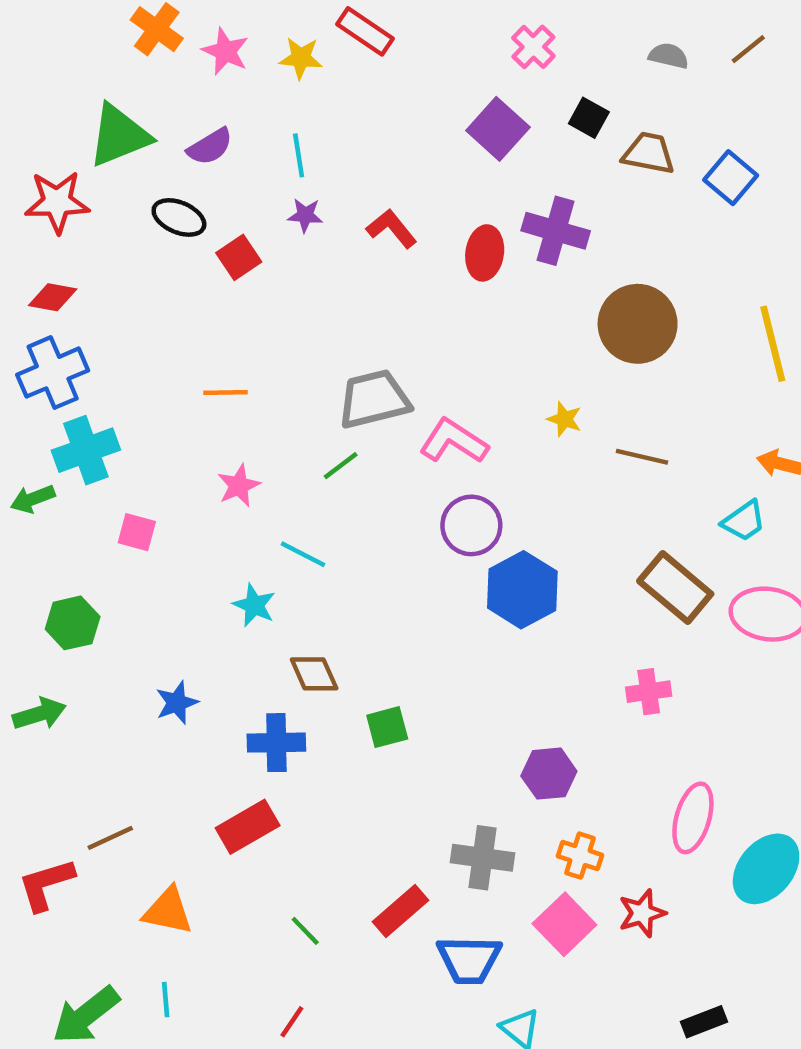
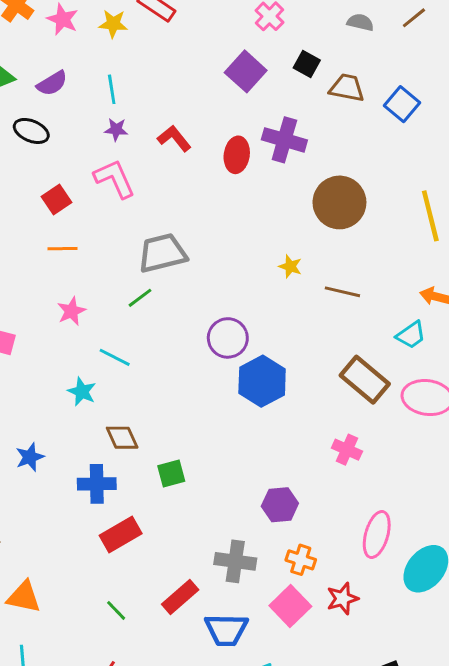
red square: (239, 257) -> (57, 199), moved
pink L-shape: (454, 441) -> (115, 179), moved, turned 33
pink cross: (649, 692) -> (347, 450), turned 32
red rectangle: (248, 827) -> (121, 535), moved

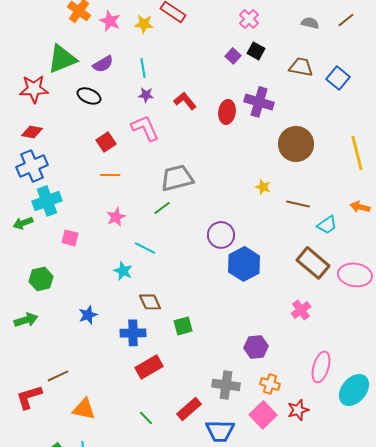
black square: (307, 64) -> (256, 51), moved
purple square: (246, 71) -> (233, 56), size x0.6
cyan trapezoid: (411, 335) -> (327, 225), moved
pink cross: (347, 450) -> (301, 310), turned 30

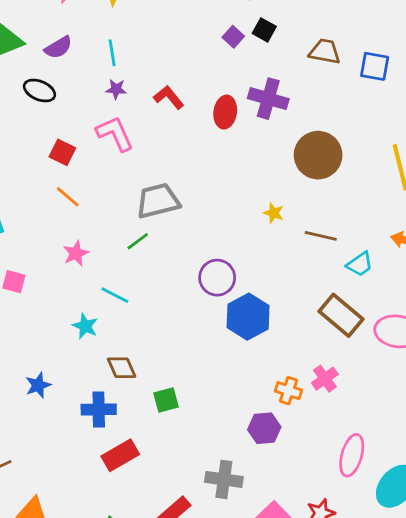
blue square: (338, 78) -> (375, 66), turned -30
red square: (106, 142) -> (62, 152), turned -30
orange line: (110, 175) -> (68, 197), turned 42
orange cross: (270, 384) -> (288, 391), moved

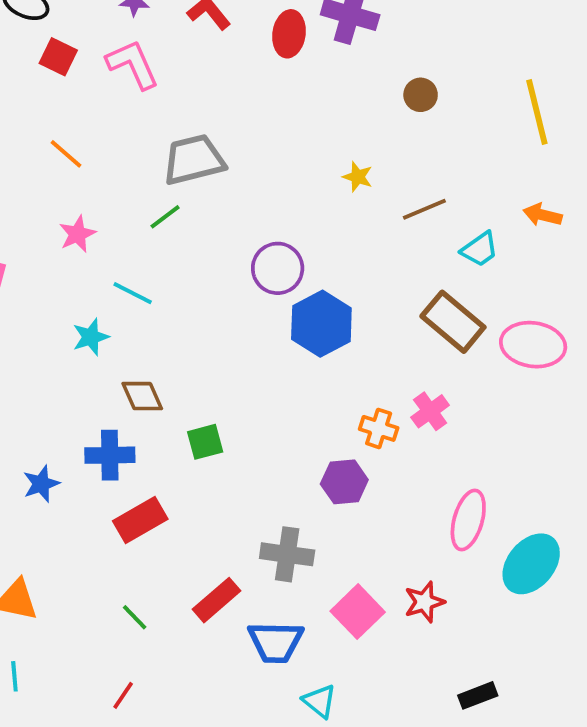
red square: (62, 152) -> (58, 57), moved
brown circle: (318, 155) -> (421, 95), size x0.5
brown line: (321, 236) -> (424, 209), turned -36
cyan star: (85, 326) -> (91, 337), turned 30
blue star: (38, 385) -> (41, 484), moved

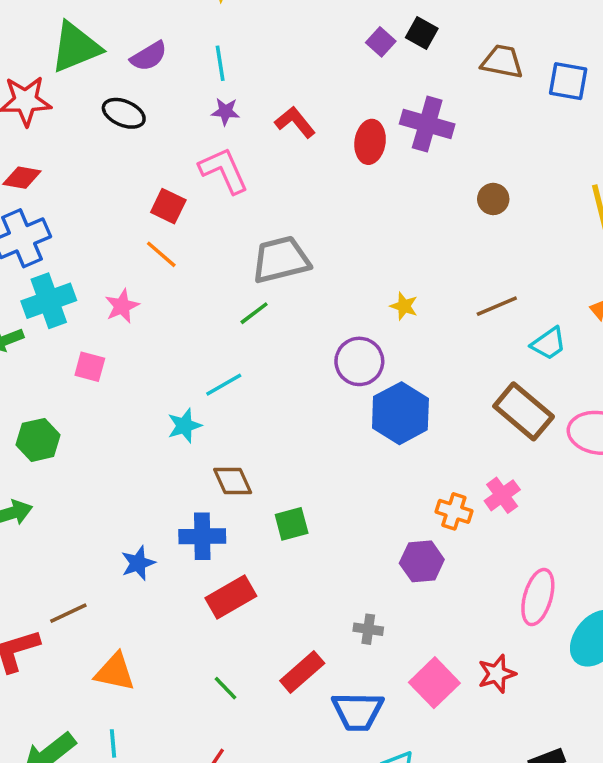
red square: (58, 57) -> (168, 206), moved
yellow star: (358, 177) -> (404, 306), moved
pink star: (77, 234) -> (122, 306), moved
cyan line: (133, 293) -> (224, 385), turned -57
gray cross: (287, 554) -> (368, 629), size x0.6

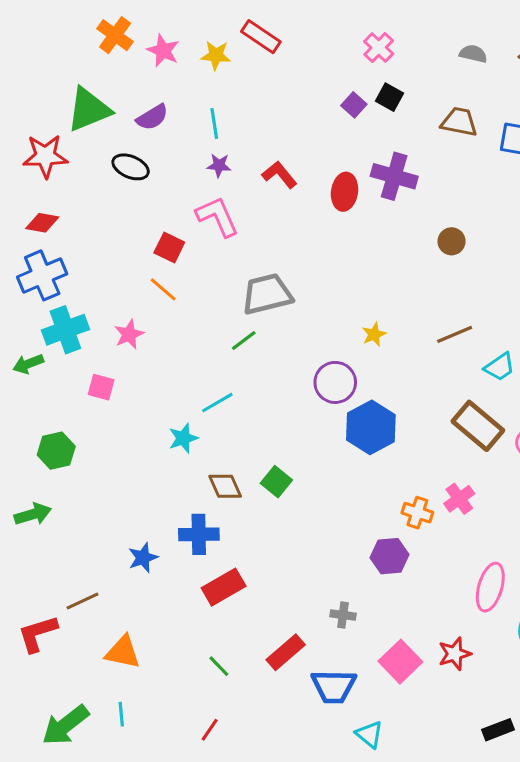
yellow star: (404, 306) -> (374, 334), turned 30
green square: (292, 524) -> (276, 482), moved, turned -36

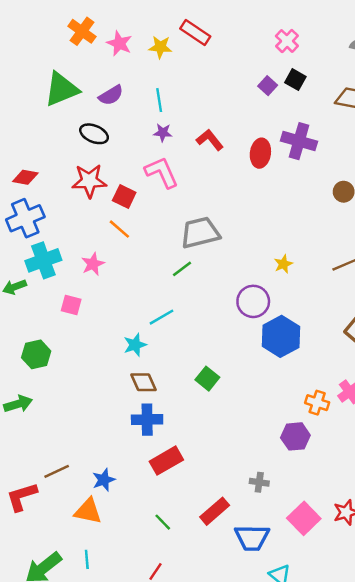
red star: (45, 156) -> (89, 181), moved
brown diamond: (225, 486) -> (143, 382), moved
blue star: (143, 558) -> (104, 480), moved

